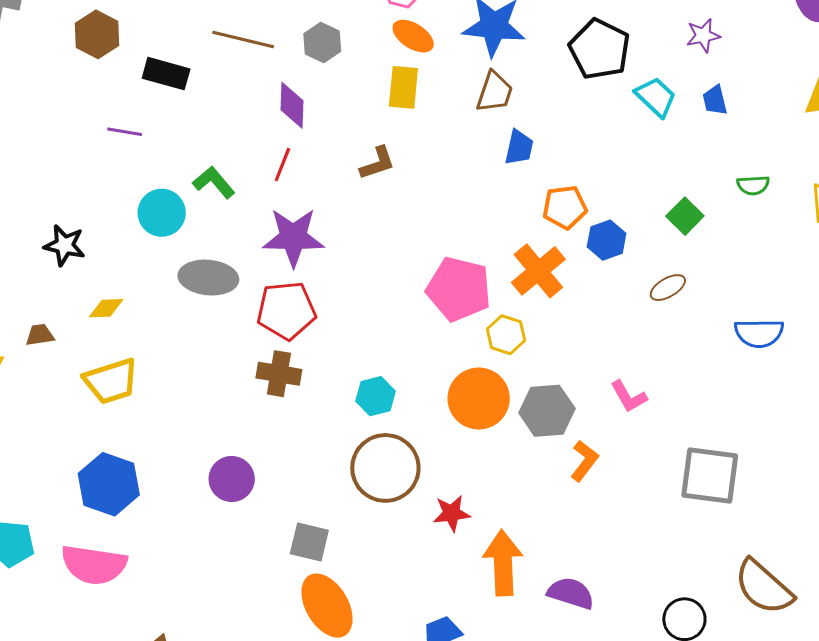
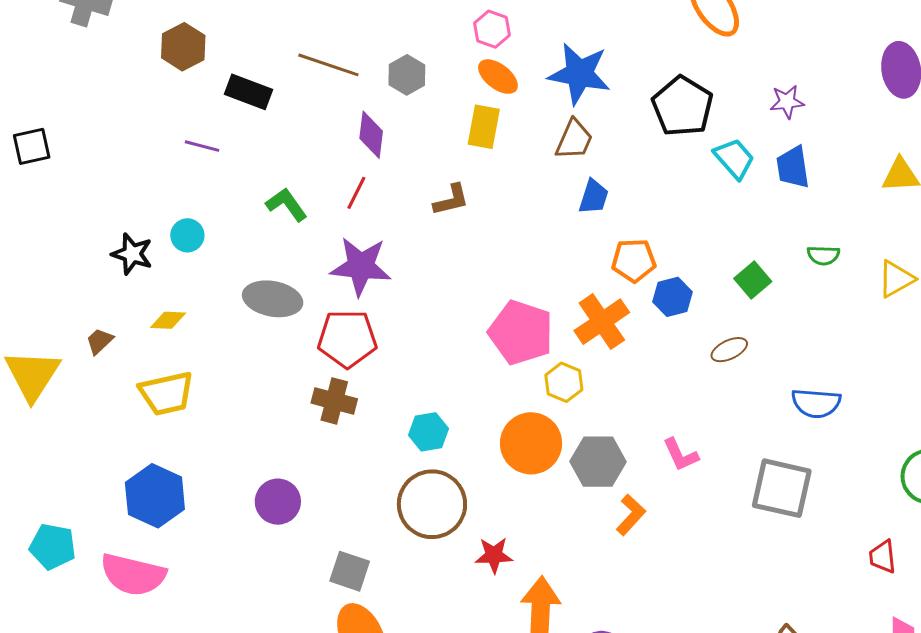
blue trapezoid: (715, 100) -> (793, 167), size x1.4
cyan circle: (162, 213) -> (187, 235), moved, size x0.7
brown trapezoid: (40, 335) -> (100, 341), turned -40
gray square: (710, 475) -> (782, 488), moved

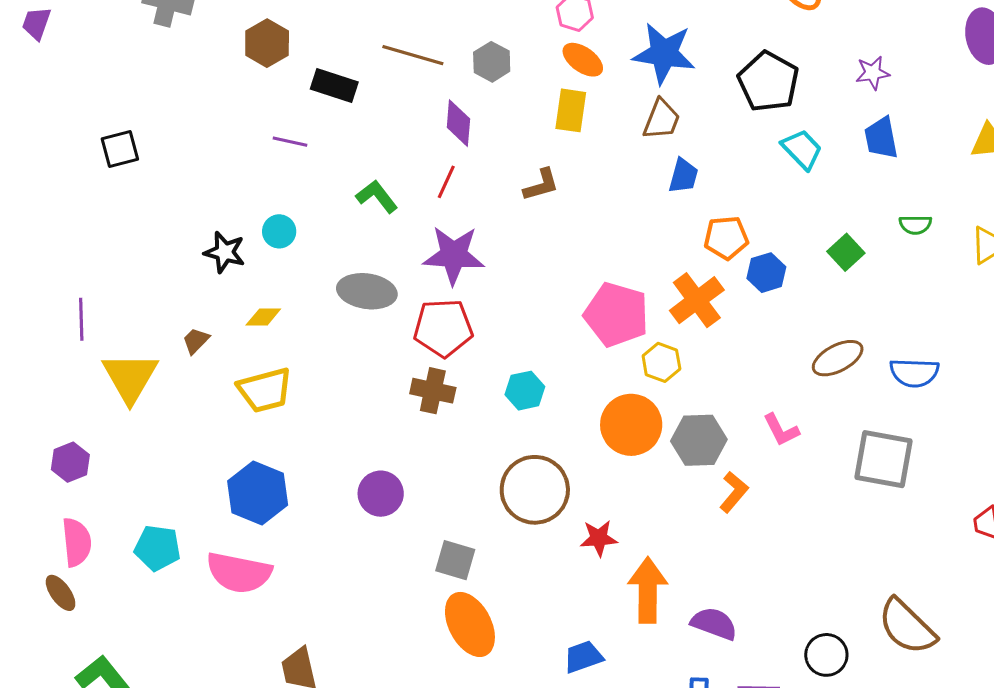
cyan trapezoid: (734, 159) -> (802, 149), moved
brown ellipse: (729, 350) -> (838, 358), moved, size x1.4
cyan hexagon: (429, 432) -> (525, 391), moved

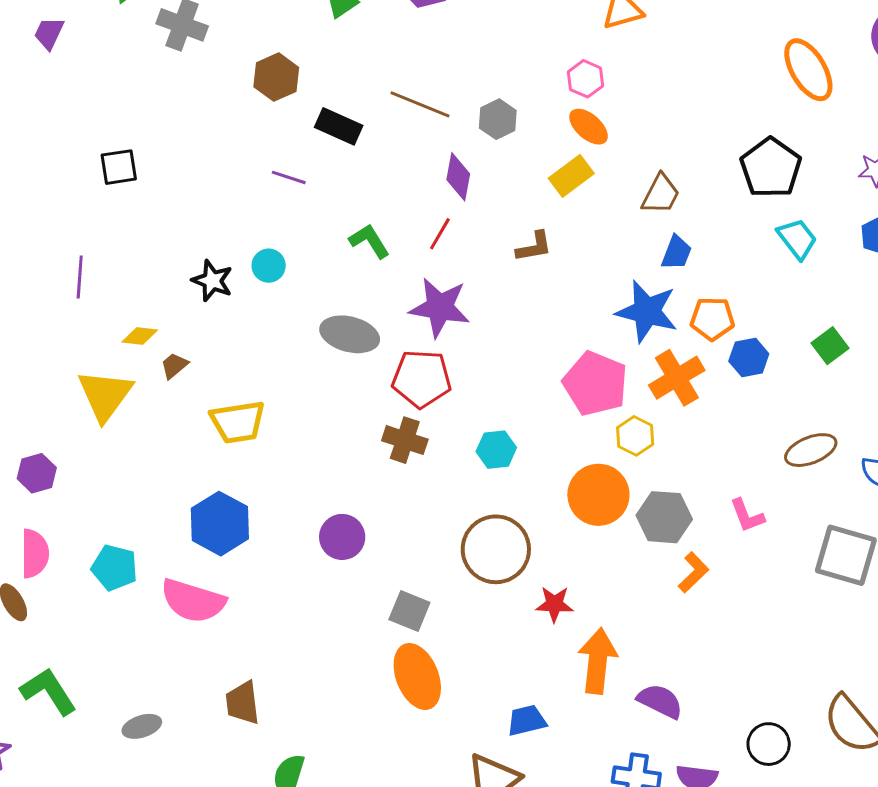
blue star: (664, 53) -> (647, 311), moved
yellow rectangle: (571, 110) -> (571, 176), turned 39
yellow diamond: (263, 317) -> (140, 336), moved
purple line: (81, 319) -> (80, 277), moved

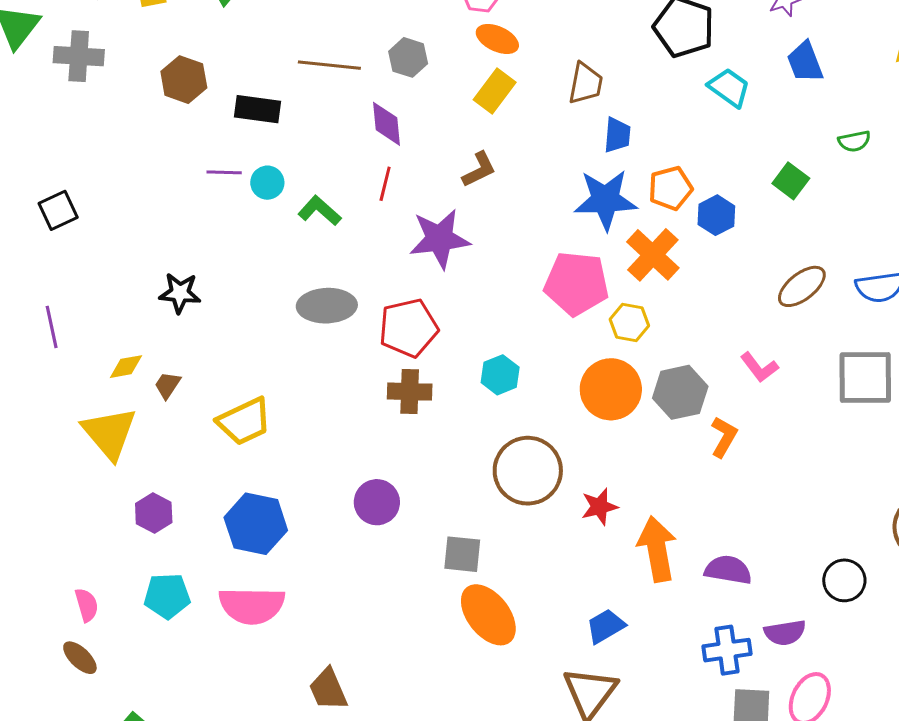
cyan circle: (269, 266) -> (267, 183), moved
purple star: (440, 307) -> (440, 239), moved
purple hexagon: (37, 473) -> (154, 513), moved
pink semicircle: (35, 554) -> (87, 605), size x0.7

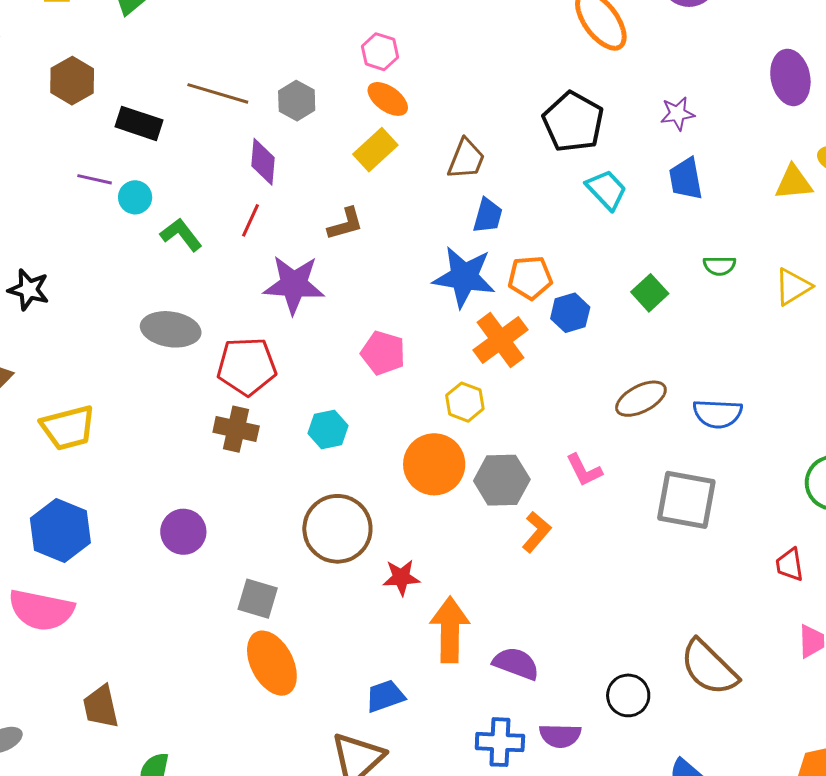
pink pentagon: (576, 283) -> (383, 353), moved, size x0.7

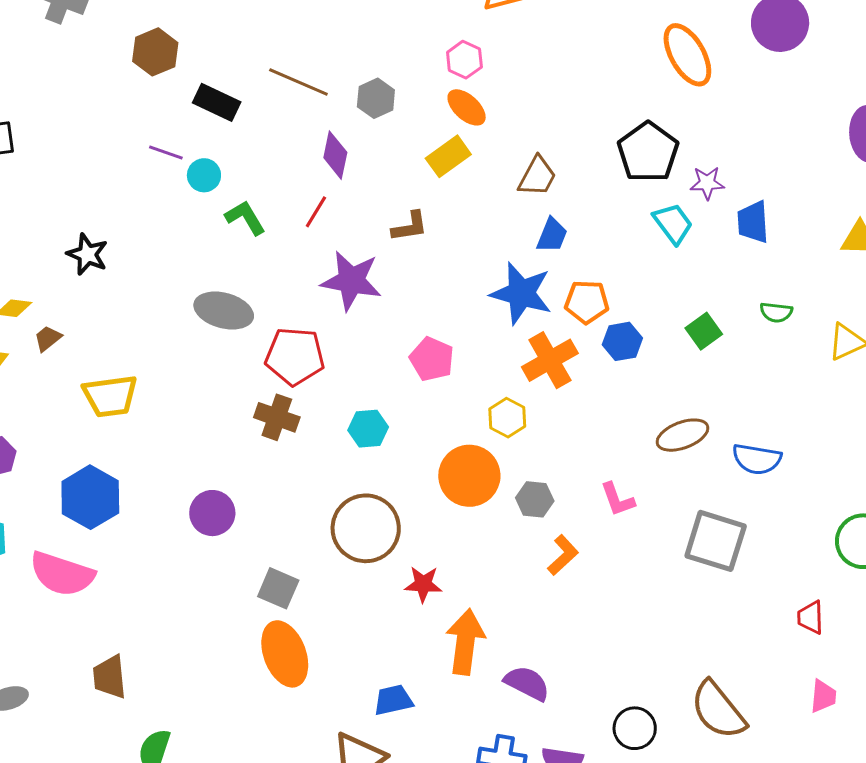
purple star: (677, 114) -> (707, 183), moved
gray hexagon: (502, 480) -> (535, 499), size x0.7

